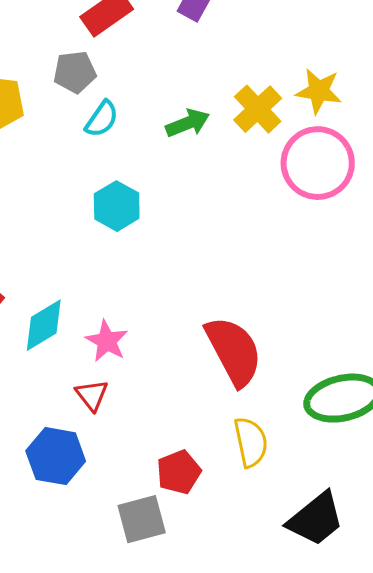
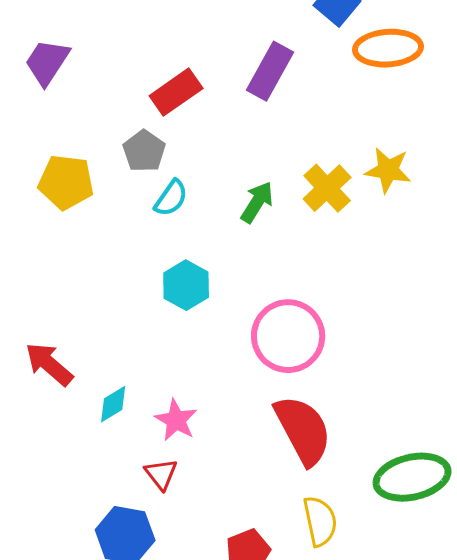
gray pentagon: (75, 72) -> (144, 151), turned -30
green arrow: (188, 123) -> (257, 202), turned -36
pink circle: (318, 163) -> (288, 336), moved
cyan diamond: (44, 325) -> (113, 404), size x0.7

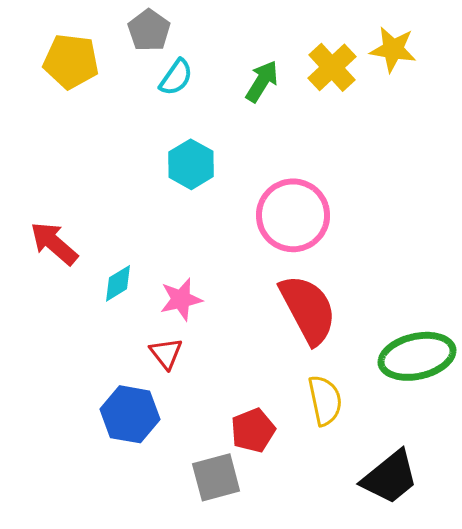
pink star: (176, 420) -> (181, 299), turned 30

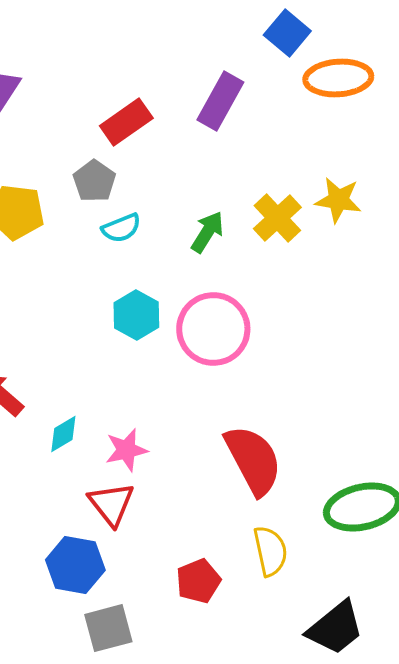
cyan semicircle: (176, 77) -> (121, 228), turned 33
pink circle: (293, 215) -> (213, 329), moved
red triangle: (166, 353) -> (111, 504), size x1.4
gray square: (216, 477) -> (108, 628), moved

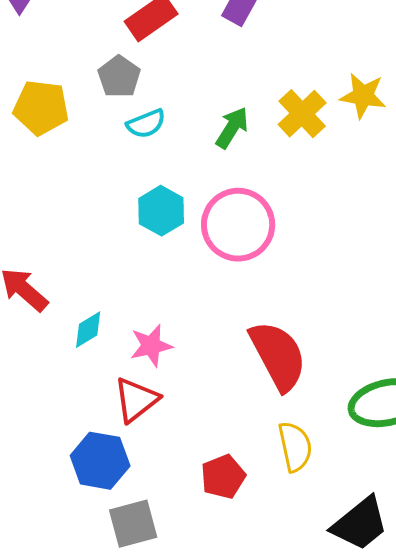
red triangle: (111, 504) -> (136, 400), turned 30

